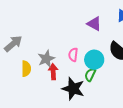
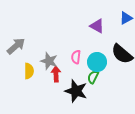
gray star: (46, 59) -> (49, 61), turned -30

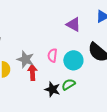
green semicircle: (93, 77) -> (68, 84), moved, turned 32
black star: (76, 91) -> (52, 89), size x0.7

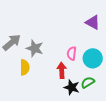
gray star: (25, 59) -> (35, 48), moved
red arrow: (32, 72) -> (62, 70), moved

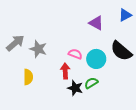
pink semicircle: (72, 53) -> (75, 54), turned 104
yellow semicircle: (25, 67) -> (28, 77), moved

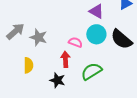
cyan circle: (96, 59) -> (96, 34), moved
green semicircle: (91, 83) -> (91, 71), size x1.5
black star: (75, 88) -> (57, 80), moved

